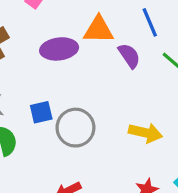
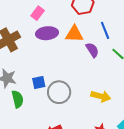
purple ellipse: (59, 49) -> (47, 33), moved

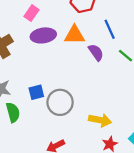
yellow arrow: (101, 96) -> (100, 120), moved

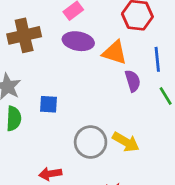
gray circle: (60, 102) -> (91, 142), moved
yellow arrow: (100, 120) -> (126, 142), moved

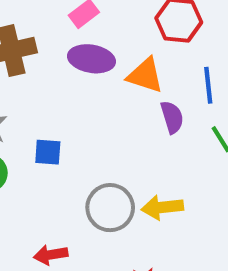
yellow arrow: (126, 142) -> (162, 207), turned 144

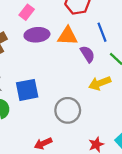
blue square: (48, 152) -> (27, 90), size x1.5
yellow arrow: (162, 207) -> (100, 83), moved

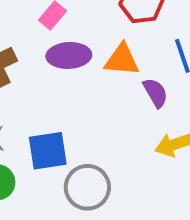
gray circle: (68, 110) -> (87, 187), moved

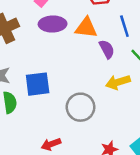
gray circle: (87, 187) -> (81, 107), moved

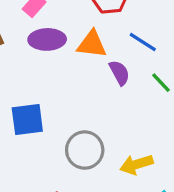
blue line: (124, 26) -> (143, 42), turned -40
yellow arrow: (118, 82) -> (136, 164), moved

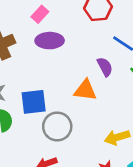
orange triangle: (92, 44) -> (85, 90), moved
gray circle: (85, 150) -> (57, 126), moved

